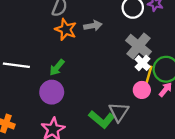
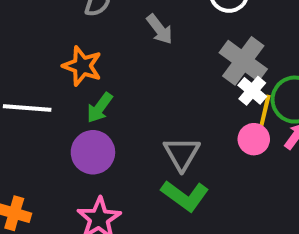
gray arrow: (93, 26) -> (160, 29), turned 66
orange star: (66, 29) -> (82, 66), moved
gray triangle: (119, 112) -> (182, 154), moved

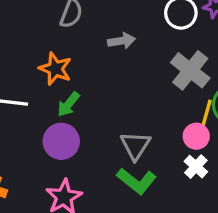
gray arrow: (160, 29) -> (121, 41), turned -64
white cross: (252, 91) -> (196, 167), moved

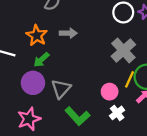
gray arrow: (121, 41) -> (68, 33), moved
pink circle: (196, 136) -> (110, 92), moved
gray triangle: (135, 146) -> (61, 89), moved

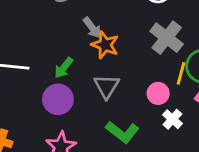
gray arrow: (68, 33) -> (92, 28), turned 63
orange star: (37, 35) -> (105, 45), moved
gray triangle: (61, 89) -> (107, 86), moved

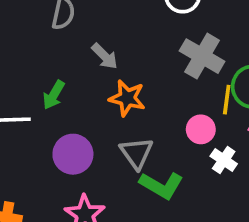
orange star: (105, 45) -> (127, 98), moved
green arrow: (64, 68) -> (54, 95), moved
gray triangle: (107, 86) -> (137, 153), moved

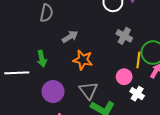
gray arrow: (105, 56) -> (70, 37), turned -77
gray cross: (202, 56) -> (124, 36), size x0.7
green arrow: (54, 95) -> (42, 59), turned -42

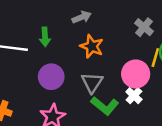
pink circle: (124, 77) -> (136, 74), size x1.5
white cross: (137, 94) -> (134, 96), moved

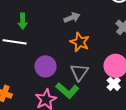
green arrow: (45, 37) -> (23, 21), moved
green L-shape: (105, 106) -> (67, 90), moved

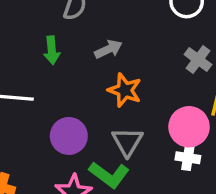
green arrow: (23, 21) -> (52, 50), moved
white cross: (114, 84) -> (188, 158), turned -32

